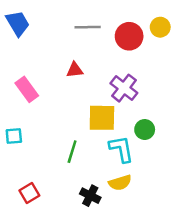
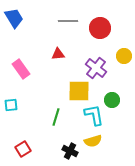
yellow circle: (160, 27) -> (124, 56), moved

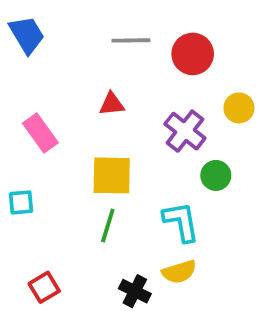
yellow square: (79, 91) -> (112, 175), moved
green circle: (112, 100) -> (216, 175), moved

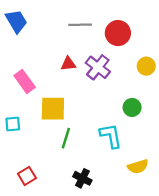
purple cross: (185, 131) -> (98, 67), moved
yellow square: (112, 175) -> (53, 109), moved
yellow semicircle: (179, 272) -> (138, 167), moved

